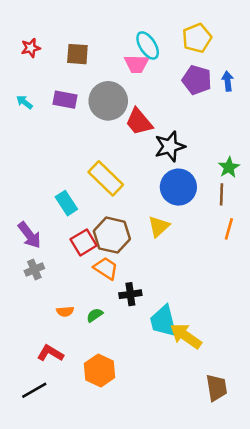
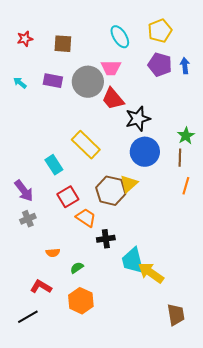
pink trapezoid: (137, 64) -> (111, 68), moved
brown hexagon: (112, 235) -> (111, 191), moved
green semicircle: (95, 315) -> (77, 268), moved

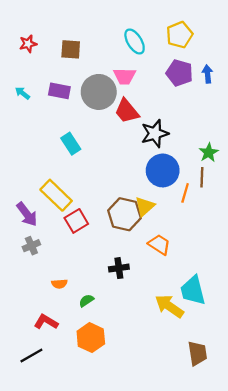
yellow rectangle: (86, 145) -> (56, 195), moved
cyan rectangle: (54, 165) -> (71, 144), moved
orange line: (186, 186) -> (185, 193), moved
orange trapezoid: (86, 218) -> (159, 245), moved
cyan trapezoid: (133, 261) -> (193, 290), moved

